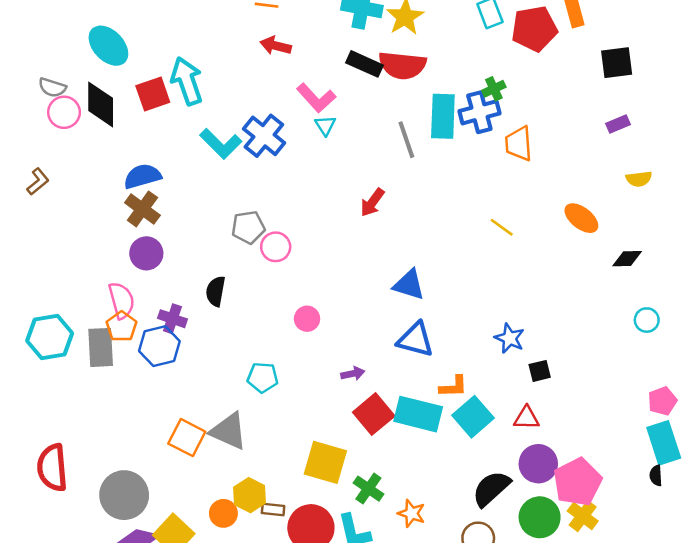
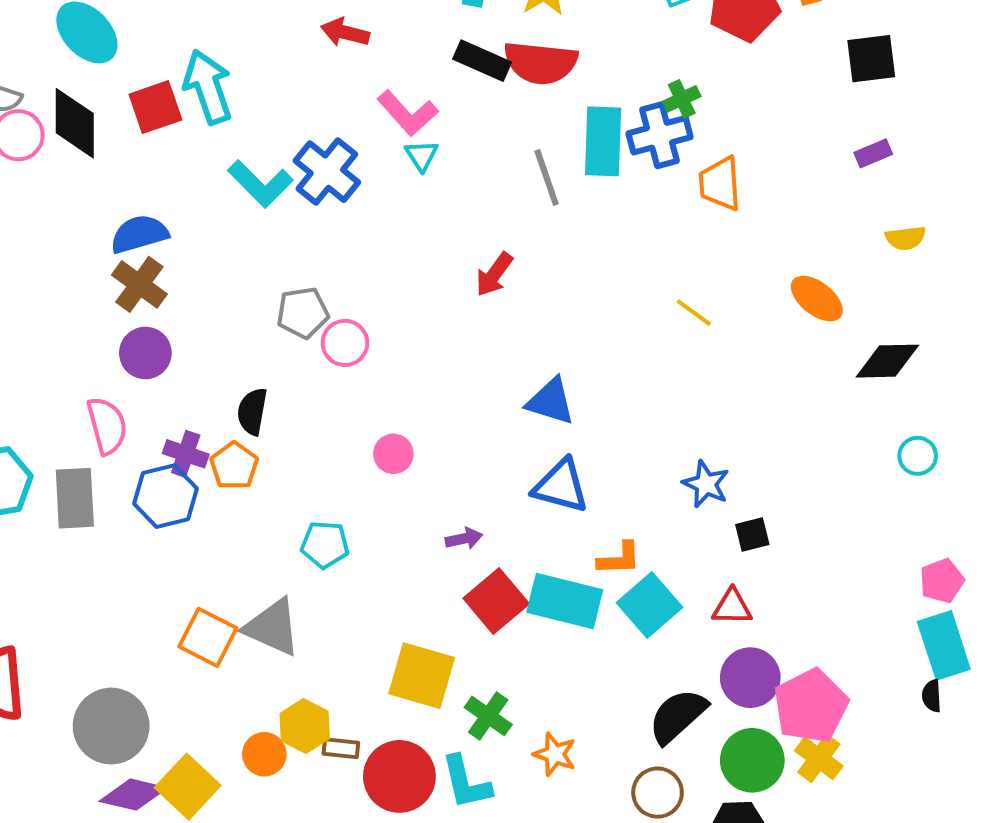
black diamond: (627, 259) -> (887, 361), size x1.4
orange pentagon: (122, 327) -> (234, 466), moved

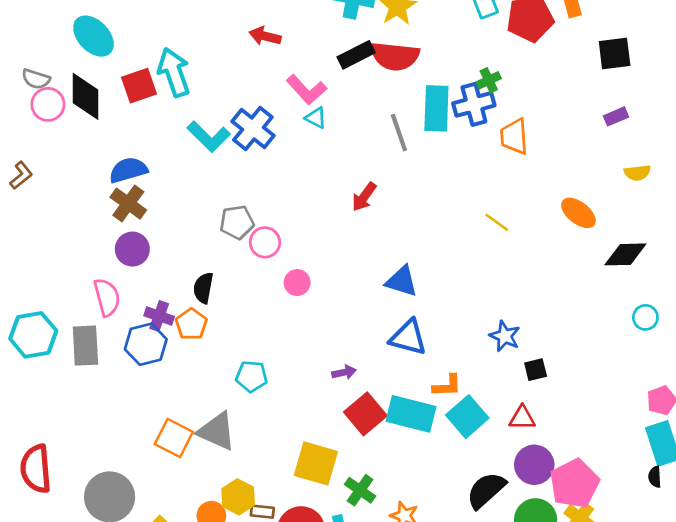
black rectangle: (482, 61) -> (356, 55), turned -51
cyan triangle: (422, 155) -> (316, 118), turned -30
pink circle: (393, 454) -> (297, 283), moved

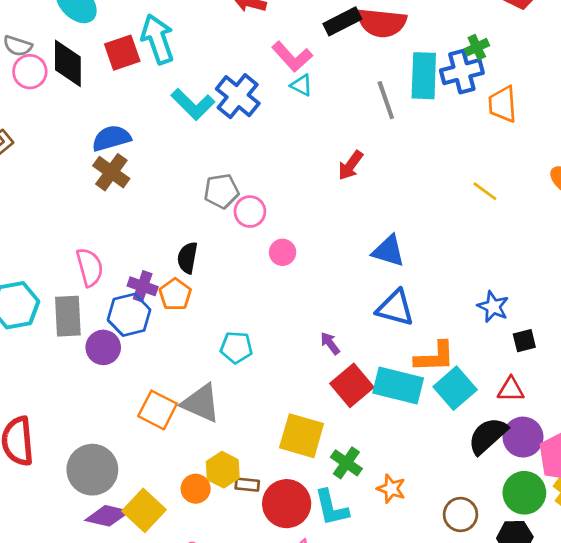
purple circle: (132, 249) -> (103, 347), moved
purple arrow: (344, 372) -> (330, 343), turned -115
orange L-shape: (447, 386) -> (435, 357), size x1.4
black semicircle: (486, 490) -> (488, 436), moved

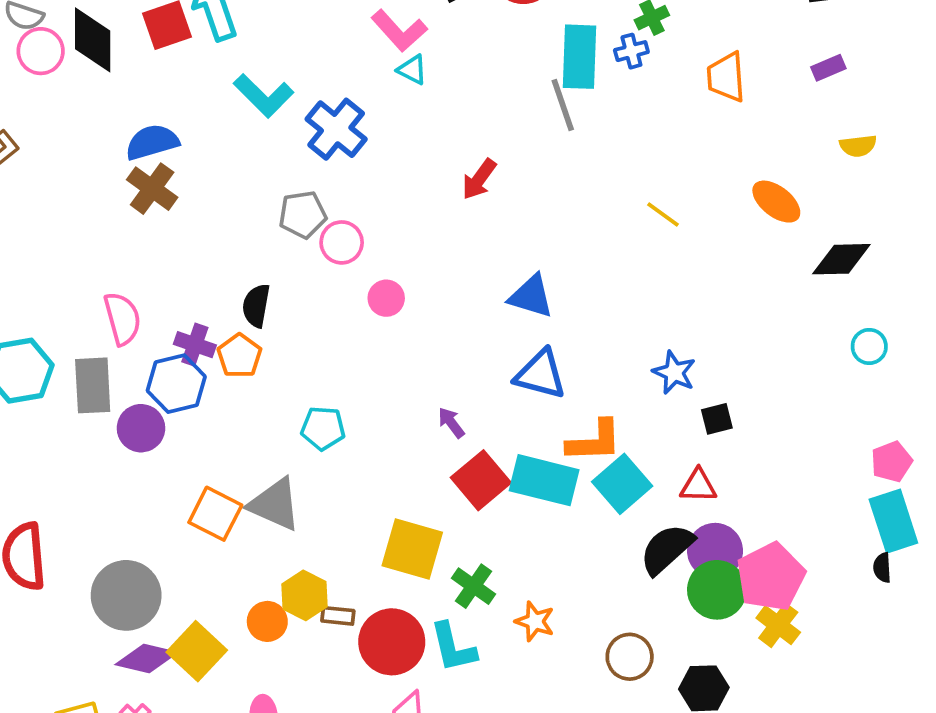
blue cross: (462, 72) -> (631, 51), size x0.6
blue cross: (238, 96) -> (336, 129), moved
gray line: (386, 100) -> (563, 105), moved
orange trapezoid: (503, 104) -> (726, 77), moved
green circle: (524, 493) -> (717, 590), moved

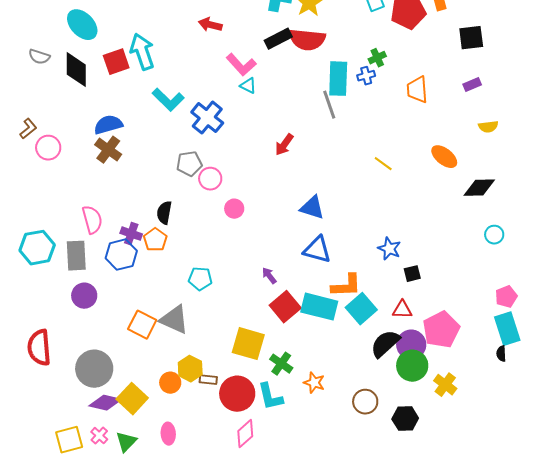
pink circle: (41, 51) -> (48, 148), moved
purple circle: (141, 428) -> (84, 296), moved
pink pentagon: (771, 577) -> (441, 330), moved

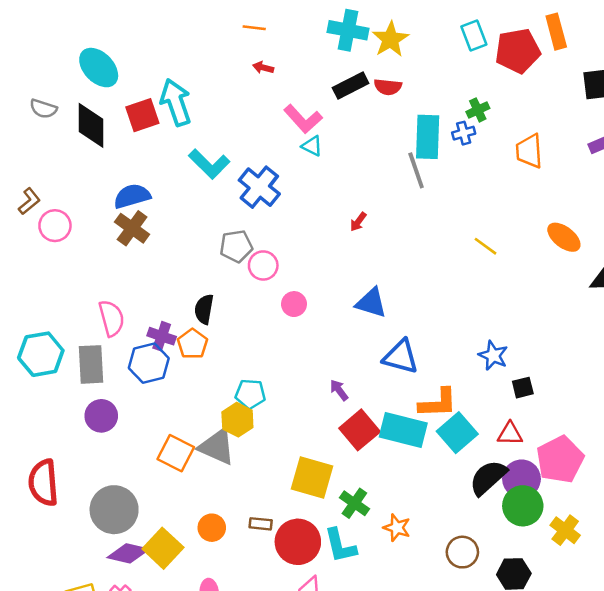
red arrow: (210, 25) -> (263, 68), size x0.7
red semicircle: (307, 40) -> (388, 87), size x0.6
red arrow: (284, 145) -> (358, 222), size x0.7
blue triangle: (312, 208) -> (371, 303), moved
yellow hexagon: (190, 369) -> (237, 420), moved

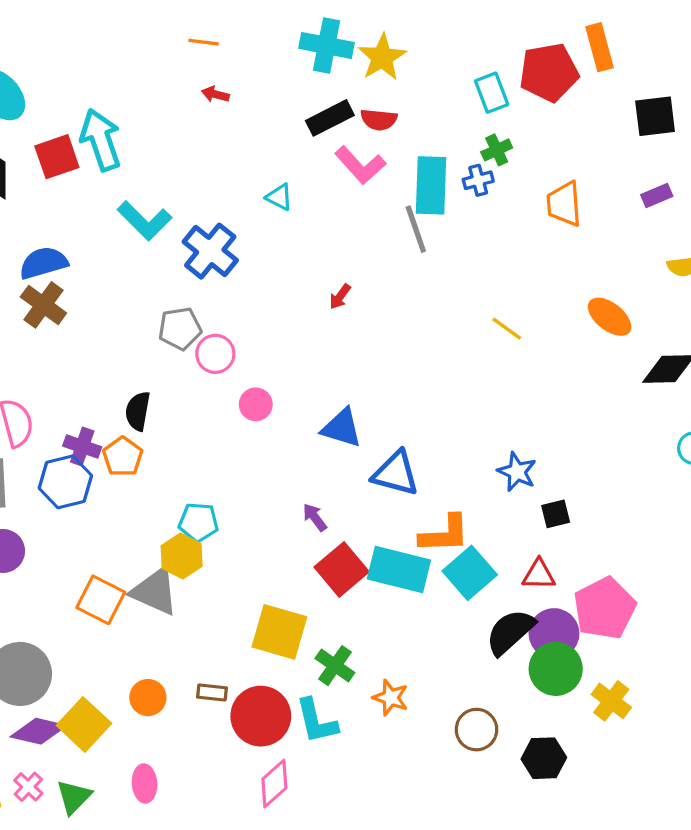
cyan rectangle: (474, 35) -> (492, 93), moved
pink L-shape: (303, 119) -> (360, 165), moved
blue triangle: (371, 303) -> (342, 428), moved

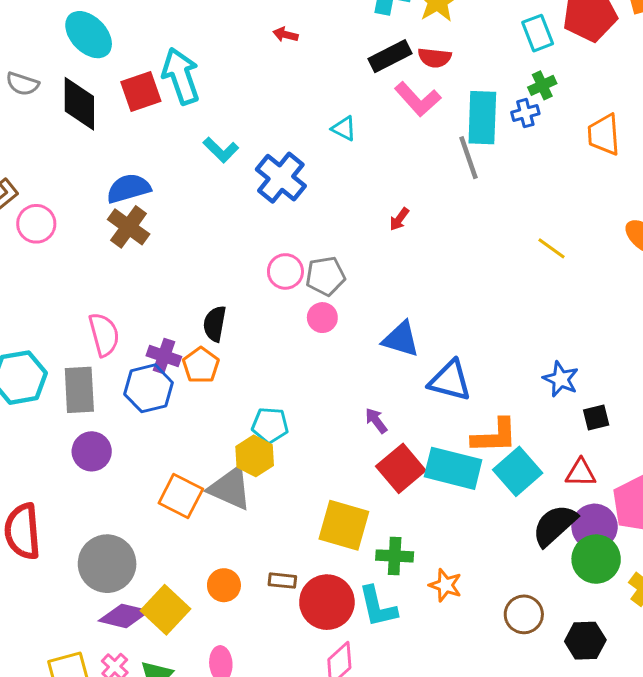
cyan L-shape: (145, 221) -> (221, 150), size x0.7
gray pentagon: (180, 329) -> (325, 276), moved
green cross: (335, 666) -> (395, 556), turned -32

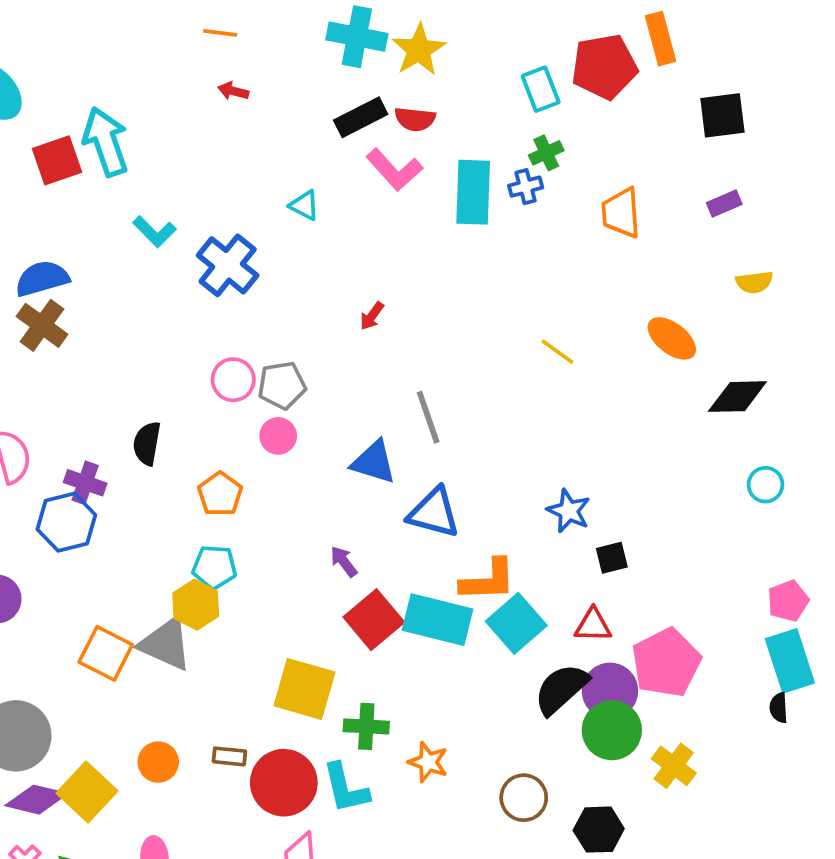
gray line: (468, 158) -> (428, 417), moved
orange pentagon: (201, 365) -> (220, 494), moved

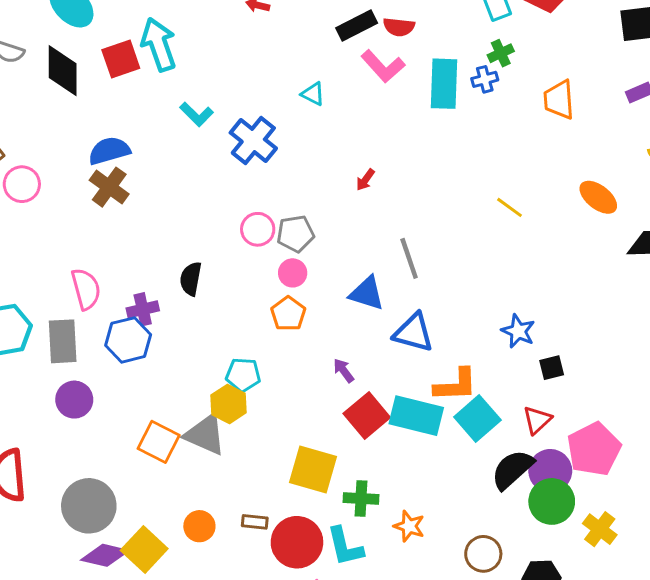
purple cross: (85, 483) -> (143, 309), turned -32
orange pentagon: (220, 494) -> (288, 314), moved
red triangle: (593, 625) -> (537, 420), turned -44

